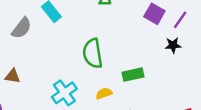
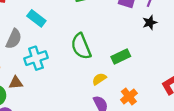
cyan cross: (64, 93) -> (36, 58), moved, turned 30

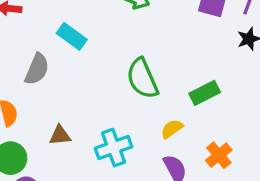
cyan cross: (36, 58) -> (114, 148), moved
brown triangle: (16, 83) -> (60, 135), moved

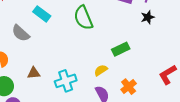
gray semicircle: (37, 69) -> (21, 33), turned 108
green semicircle: (142, 78) -> (83, 18), moved

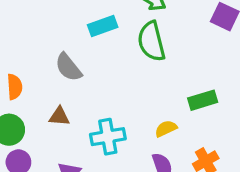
cyan rectangle: (42, 14) -> (103, 26), moved, turned -66
gray semicircle: (21, 33) -> (68, 67), moved

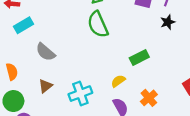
cyan rectangle: (103, 26) -> (23, 25), moved
brown triangle: (59, 116) -> (45, 86), turned -32

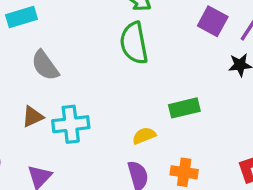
cyan cross: (80, 94) -> (71, 124), moved
orange cross: (149, 98) -> (184, 172), turned 35

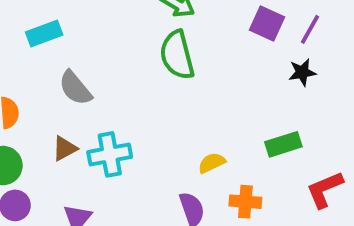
green rectangle: (184, 108) -> (283, 144), moved
yellow semicircle: (144, 136) -> (212, 163), moved

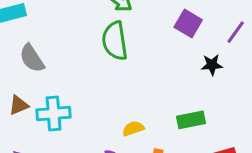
purple line: (310, 29) -> (236, 32), moved

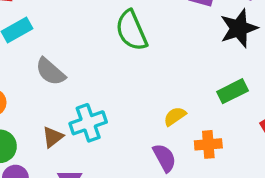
black star: (212, 65) -> (239, 28), size x1.6
brown triangle: (19, 105) -> (53, 137), moved

